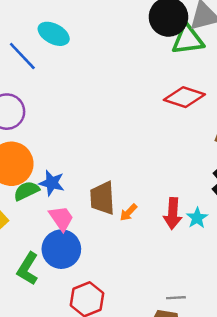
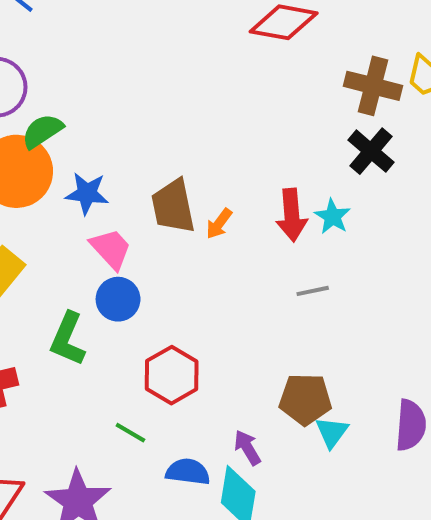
green semicircle: (26, 191) -> (42, 131), moved
blue circle: (61, 249) -> (118, 299), size x0.7
gray line: (176, 298) -> (313, 291), moved

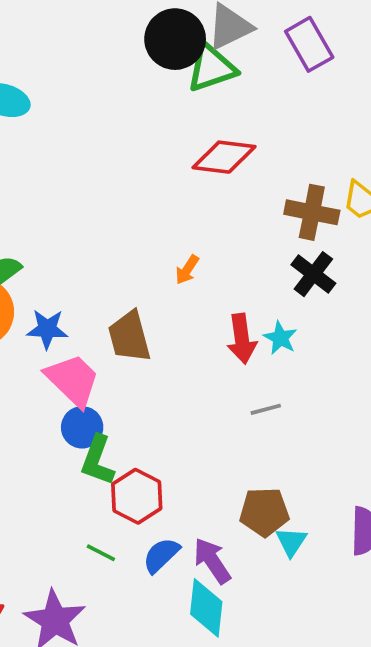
orange arrow: (219, 224) -> (187, 270), moved
pink trapezoid: (111, 249) -> (73, 380), size x1.4
green L-shape: (68, 339) -> (98, 460), moved
purple arrow: (247, 448) -> (212, 561), size x1.4
blue semicircle: (188, 472) -> (161, 555), moved, turned -48

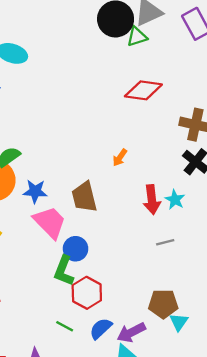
green triangle: (211, 68) -> (137, 37), size x0.7
blue circle: (82, 427) -> (76, 249), moved
purple arrow: (212, 561) -> (131, 332), turned -84

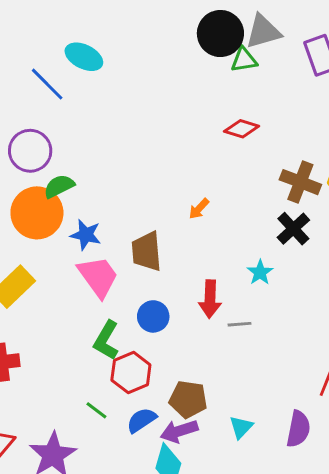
red diamond: (143, 90) -> (242, 129), size x0.7
red arrow: (152, 200) -> (210, 299), moved
blue circle: (76, 249) -> (153, 316), moved
brown pentagon: (163, 304) -> (188, 399), moved

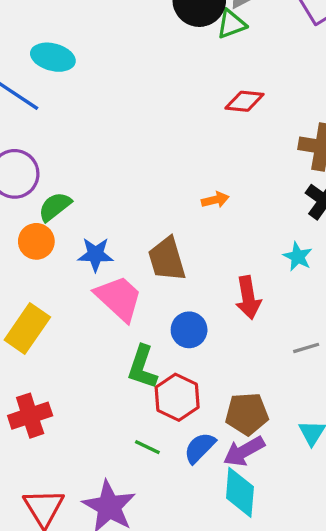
orange arrow: (199, 209) -> (215, 200), turned -135
orange circle: (37, 213) -> (36, 241), size x0.6
gray line: (239, 324) -> (306, 348), moved

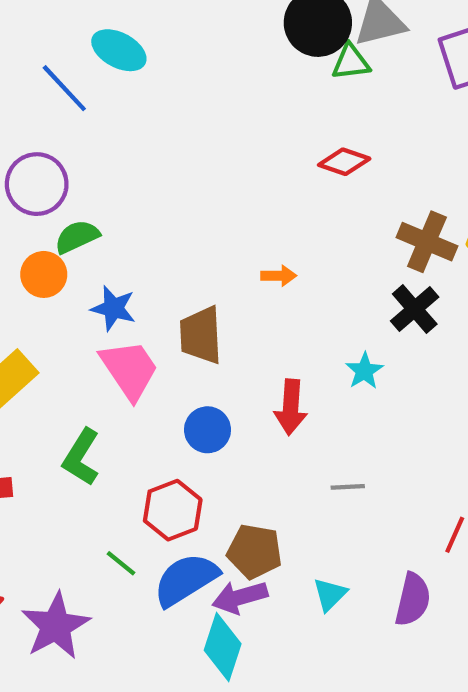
green L-shape: (142, 367) -> (81, 457), moved
blue semicircle: (200, 448) -> (186, 580), size x1.5

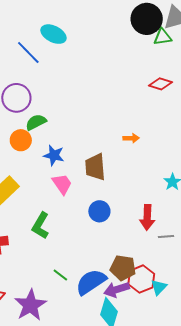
pink trapezoid: (129, 370) -> (62, 184), size x0.7
red arrow: (291, 407) -> (147, 217), moved
red hexagon: (173, 510) -> (141, 279), moved

